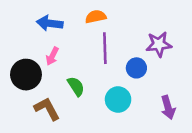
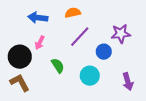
purple line: (105, 48) -> (80, 37), turned 45
brown L-shape: (47, 109) -> (20, 83), moved

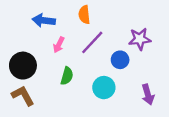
orange semicircle: (73, 13) -> (84, 15), turned -84
pink arrow: (40, 43) -> (59, 45), moved
green semicircle: (58, 66) -> (67, 76), turned 49

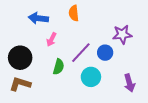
purple line: (92, 42) -> (81, 53), moved
brown L-shape: (23, 96) -> (20, 84), turned -45

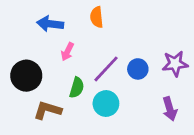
purple star: (122, 34) -> (175, 64), moved
cyan circle: (91, 77) -> (106, 104), moved
brown L-shape: (20, 84) -> (48, 110), moved

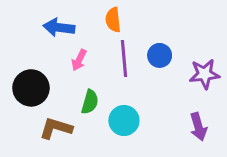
purple line: (106, 69) -> (124, 59), moved, turned -48
blue circle: (138, 69) -> (160, 55), moved

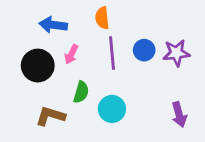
purple star: (205, 74) -> (176, 53), moved
black circle: (31, 88) -> (38, 66), moved

